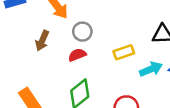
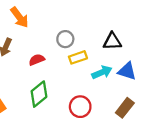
gray circle: (82, 32) -> (65, 39), moved

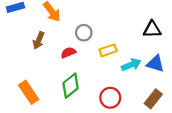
gray circle: (65, 39) -> (84, 33), moved
black triangle: (112, 41) -> (152, 29), moved

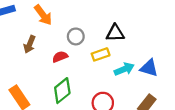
black triangle: (152, 29) -> (115, 33), moved

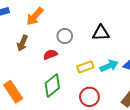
orange arrow: (43, 15) -> (35, 16), turned 78
yellow rectangle: (101, 54) -> (85, 67), moved

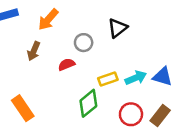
black triangle: (101, 33) -> (118, 28), moved, turned -36
green diamond: (52, 85) -> (88, 103), moved
red circle: (89, 97) -> (131, 114), moved

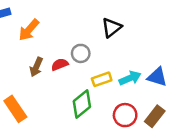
orange arrow: (48, 19) -> (29, 30), moved
gray circle: (84, 43) -> (81, 53), moved
brown arrow: (34, 51) -> (36, 67), moved

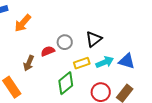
black triangle: (112, 28) -> (94, 39), moved
brown arrow: (36, 67) -> (29, 63), moved

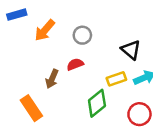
black triangle: (94, 39) -> (131, 50), turned -42
gray circle: (65, 42) -> (82, 35), moved

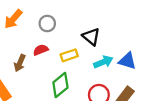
yellow rectangle: (116, 79) -> (69, 55), moved

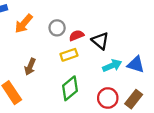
red semicircle: (41, 50) -> (76, 35), moved
yellow rectangle: (69, 55) -> (69, 55), moved

